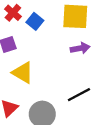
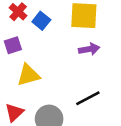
yellow triangle: (23, 73) -> (28, 75), turned -45

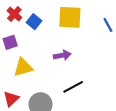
purple arrow: (89, 49) -> (62, 55), moved

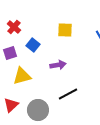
yellow square: (70, 17) -> (65, 30), size x0.7
blue square: (34, 22) -> (33, 45), moved

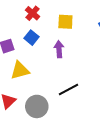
red cross: (14, 27) -> (33, 13), moved
purple arrow: (58, 65) -> (59, 49), moved, turned -84

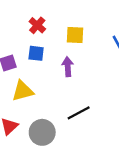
blue square: (31, 38) -> (36, 53), turned -32

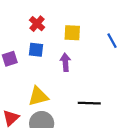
yellow triangle: (23, 91) -> (38, 96), moved
black line: (79, 113) -> (89, 103), moved, turned 30

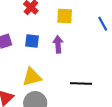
blue square: (36, 50) -> (32, 41), moved

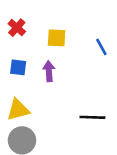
black line: (81, 84) -> (92, 117), moved

